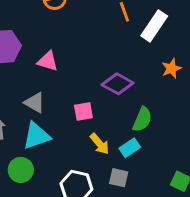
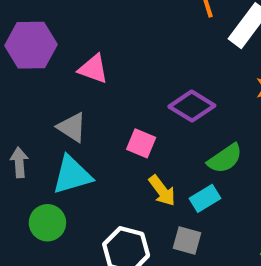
pink square: (83, 112) -> (141, 143), turned 30
green semicircle: (142, 119) -> (225, 159), turned 30

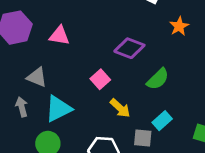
gray triangle: (72, 127) -> (37, 77), moved
pink square: (141, 143) -> (100, 79), turned 36
cyan rectangle: (205, 198) -> (162, 121), moved

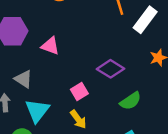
yellow arrow: (120, 108) -> (78, 119), moved
cyan triangle: (58, 109) -> (37, 111), turned -36

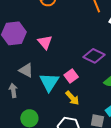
pink triangle: (50, 46) -> (45, 42), turned 35
cyan triangle: (37, 111) -> (49, 82), moved

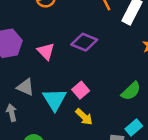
purple diamond: (94, 56) -> (84, 42), moved

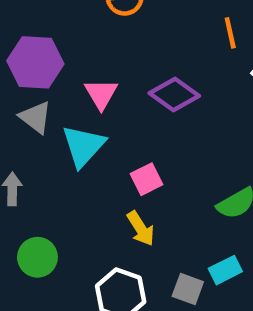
gray triangle: (25, 87) -> (35, 117), moved
cyan triangle: (55, 99) -> (83, 146), moved

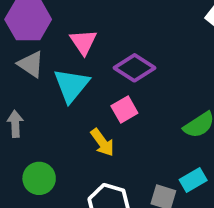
purple diamond: (174, 95) -> (134, 68), moved
yellow arrow: (141, 229) -> (102, 142), moved

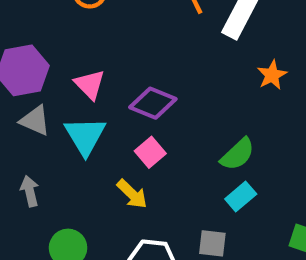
cyan rectangle: (193, 180) -> (241, 197), moved

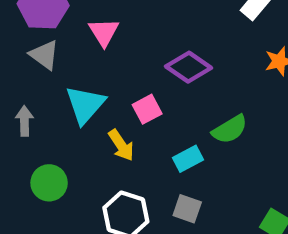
purple diamond: (153, 103) -> (189, 67), moved
cyan triangle: (85, 136) -> (85, 105), moved
cyan rectangle: (241, 197) -> (188, 159), moved

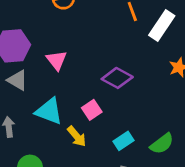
cyan triangle: (85, 105) -> (49, 111), turned -44
green semicircle: (230, 129) -> (162, 144), moved

